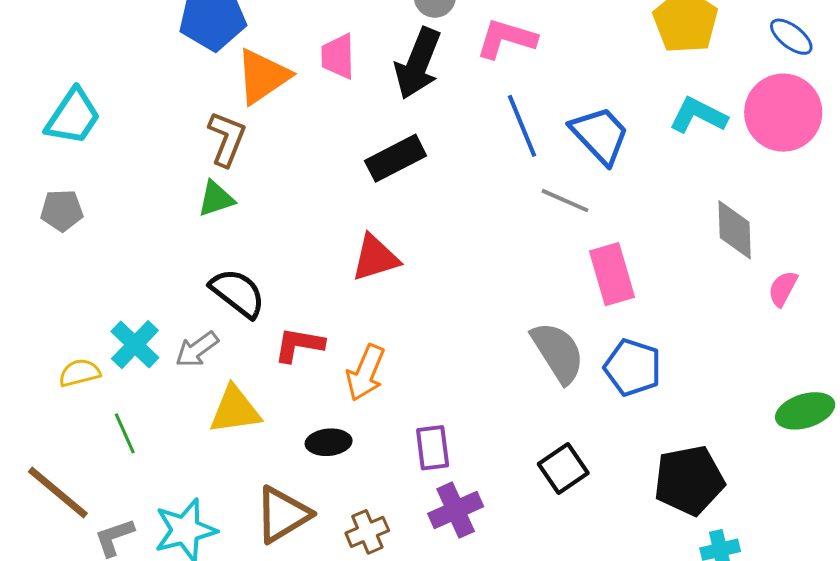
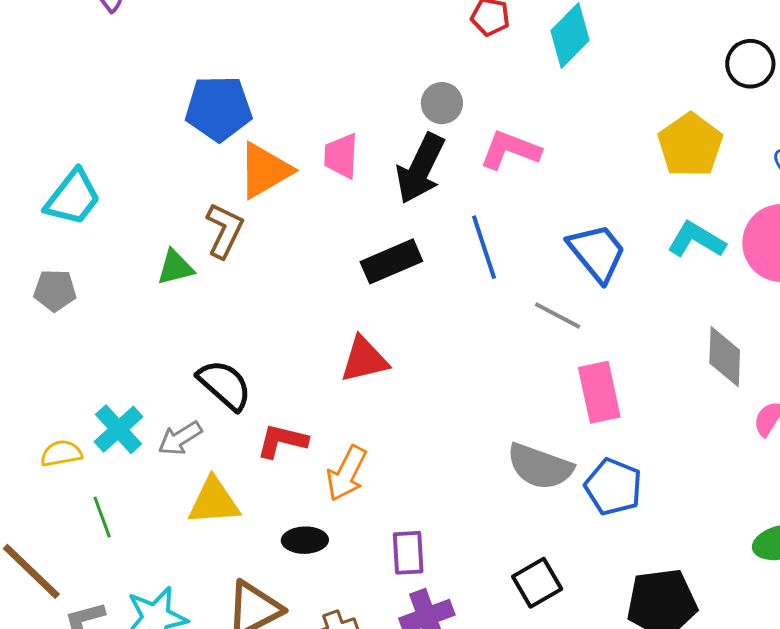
blue line: (522, 126) -> (484, 247), moved
green triangle: (216, 199) -> (175, 267), moved
gray semicircle: (558, 352) -> (540, 467), turned 138

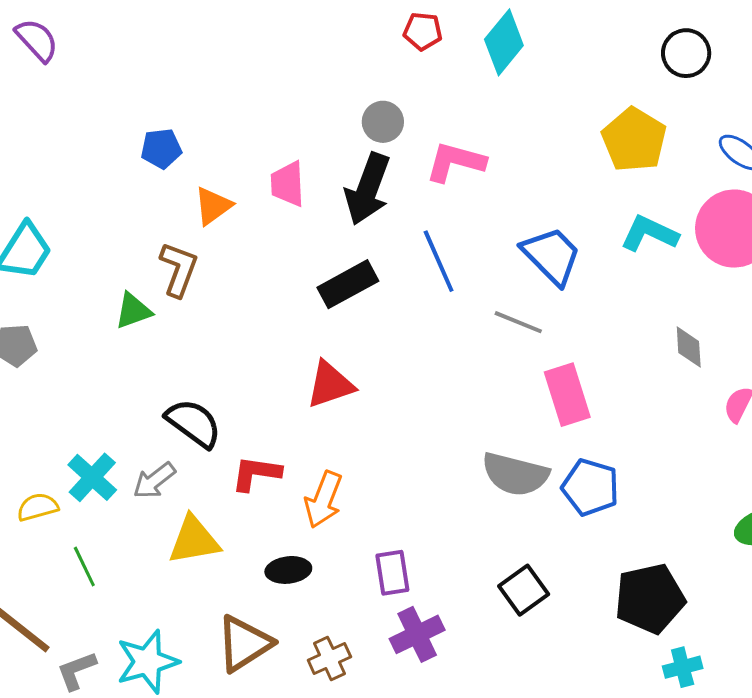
blue pentagon: (219, 108) -> (161, 149), size x0.6
orange triangle: (265, 170) -> (213, 206), size x0.7
gray diamond: (725, 357) -> (689, 347), size x0.7

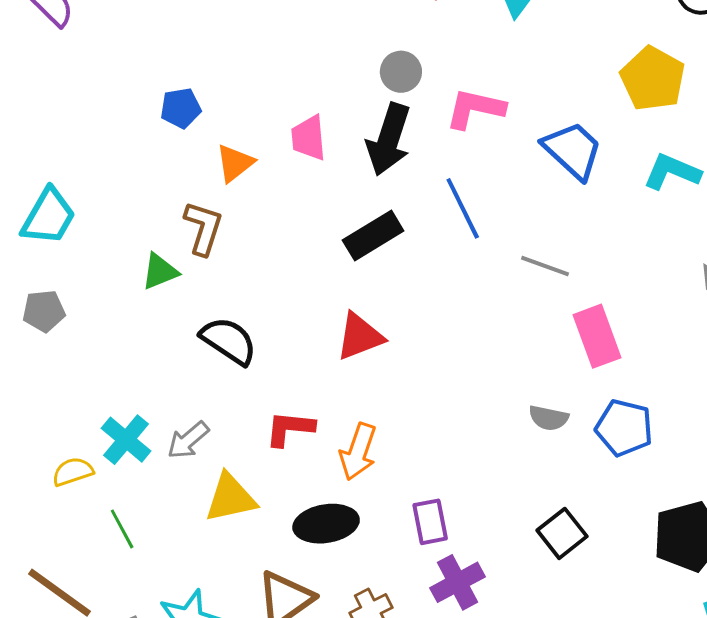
blue trapezoid: (552, 256) -> (573, 150), moved
black semicircle: (194, 423) -> (229, 341), moved
gray semicircle: (515, 474) -> (548, 418), size x0.6
black ellipse: (288, 570) -> (326, 524), size x1.4

